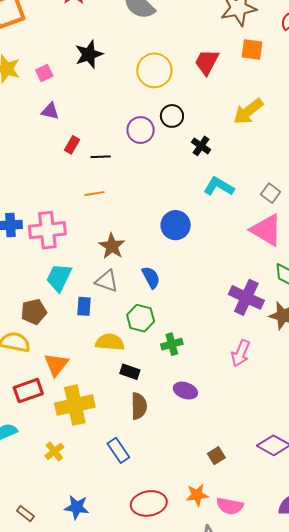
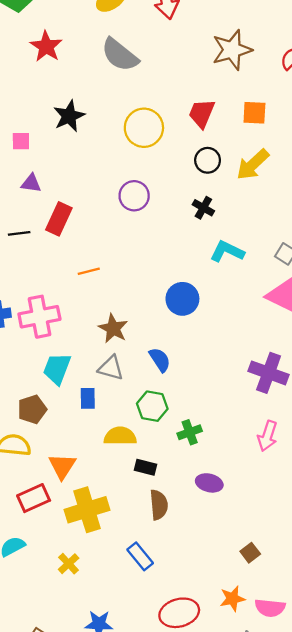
orange square: (252, 49) -> (254, 113), moved
pink square: (44, 73) -> (21, 141), turned 30
black circle: (172, 116) -> (208, 160), moved
red rectangle: (72, 145) -> (59, 219), size x1.6
black line: (101, 157) -> (19, 233), moved

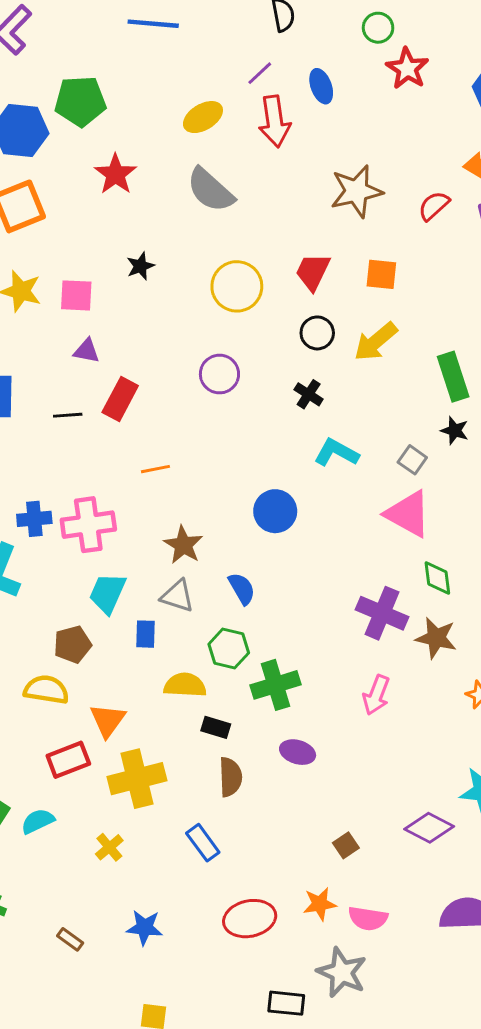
black star: (69, 116) -> (140, 266), size x0.7
pink square: (21, 141) -> (76, 295), size x1.4
green cross: (190, 432) -> (276, 685), size x1.5

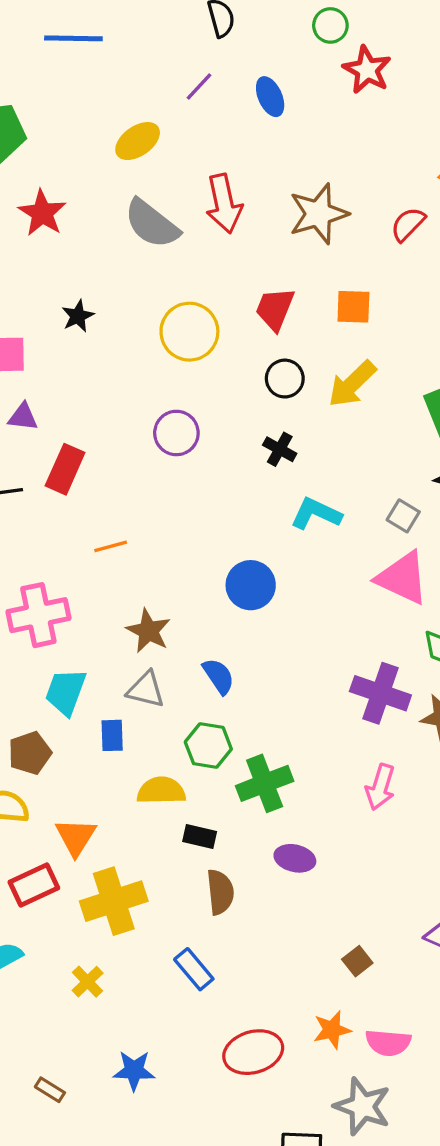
red arrow: (275, 121) -> (224, 204), moved

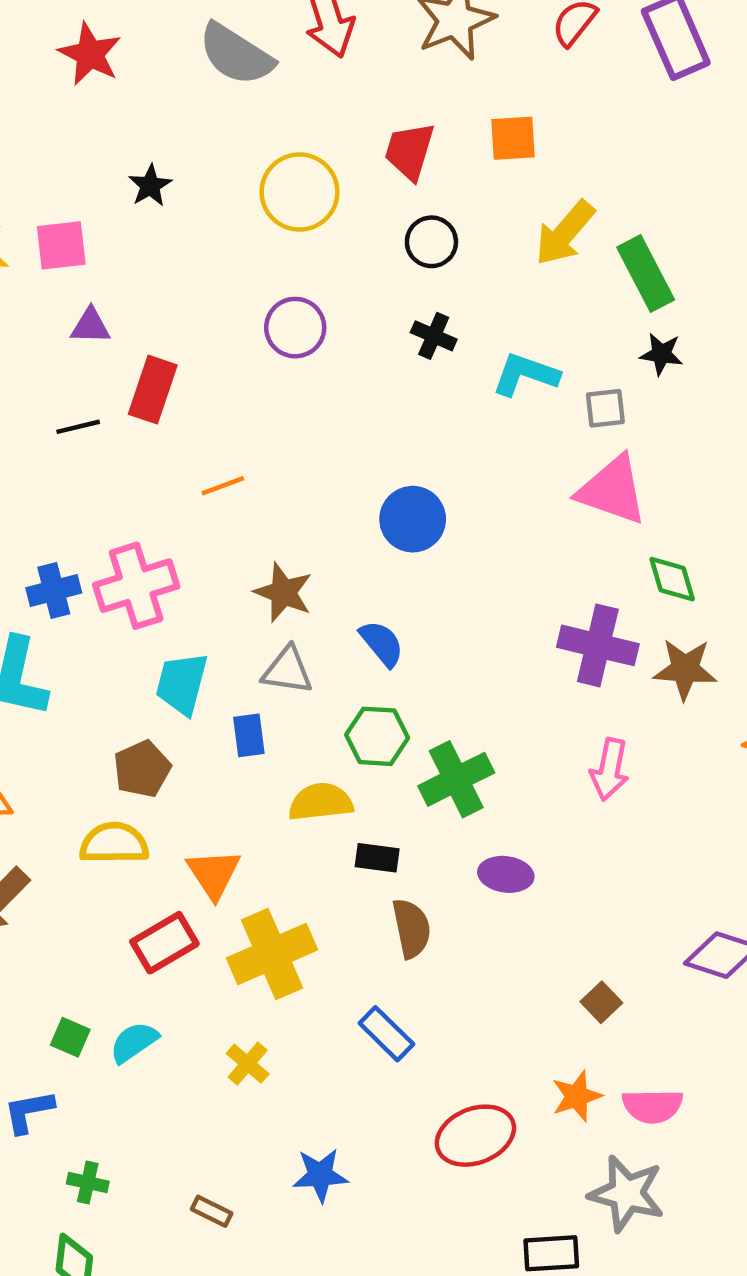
yellow arrow: (352, 384) -> (565, 233), moved
cyan L-shape: (316, 514) -> (526, 374), moved
gray square: (403, 516) -> (605, 408), turned -32

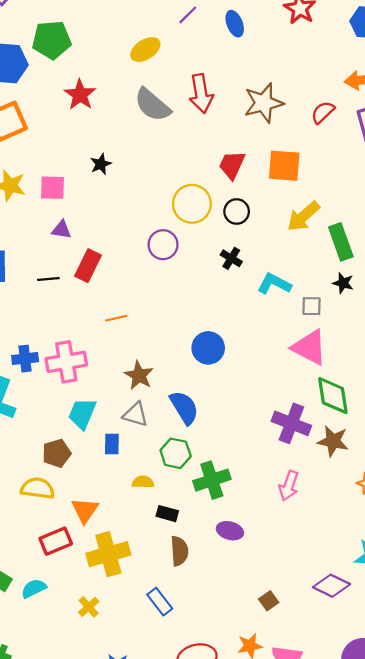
orange square: (513, 138) -> (284, 166), size x1.4
yellow circle: (299, 192) -> (192, 204), moved
green diamond: (672, 579) -> (333, 396), size x1.5
blue semicircle: (382, 643) -> (184, 407), size x1.4
yellow semicircle: (321, 802) -> (143, 482), size x0.7

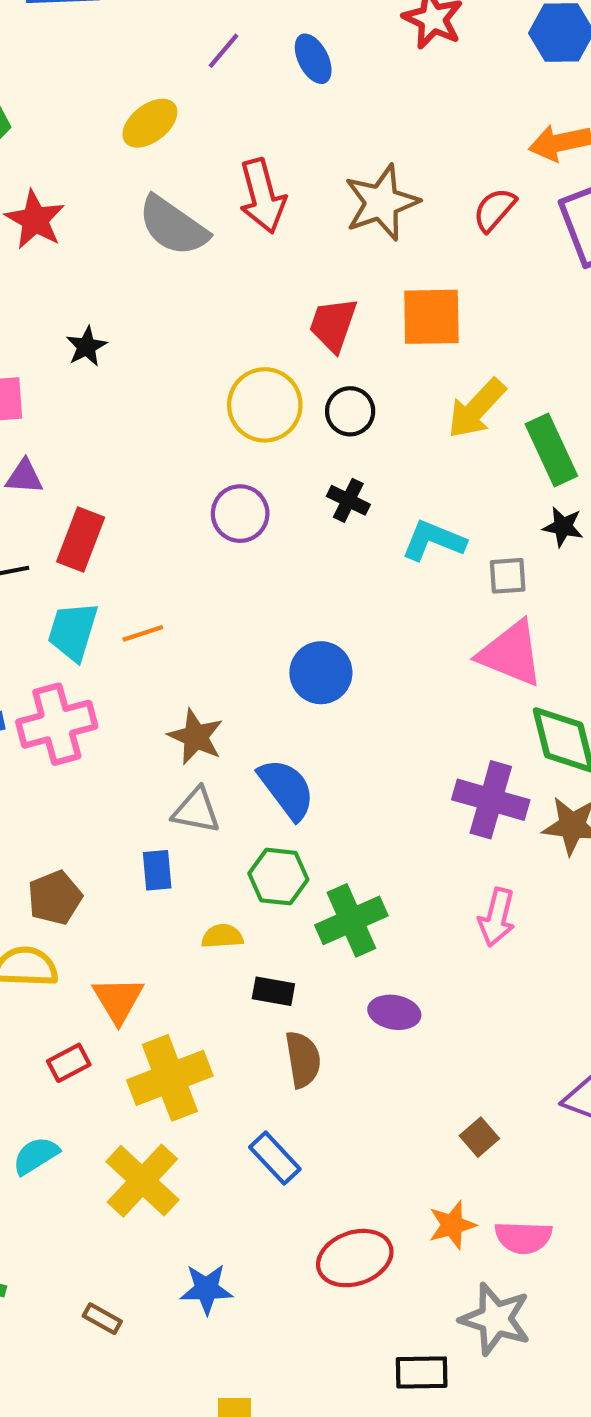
purple circle: (163, 245) -> (240, 514), moved
cyan trapezoid: (82, 414) -> (73, 631), moved
red rectangle: (56, 541) -> (69, 1063), size x0.7
yellow cross: (89, 607) -> (142, 1181), size x1.8

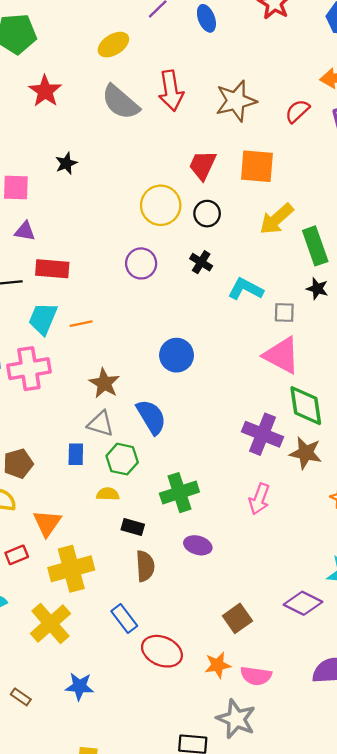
red rectangle: (81, 539) -> (52, 269), turned 68
green hexagon: (278, 877) -> (122, 459), moved
brown square: (479, 1137) -> (237, 618), size x1.4
red ellipse: (355, 1258) -> (162, 651), moved, turned 36

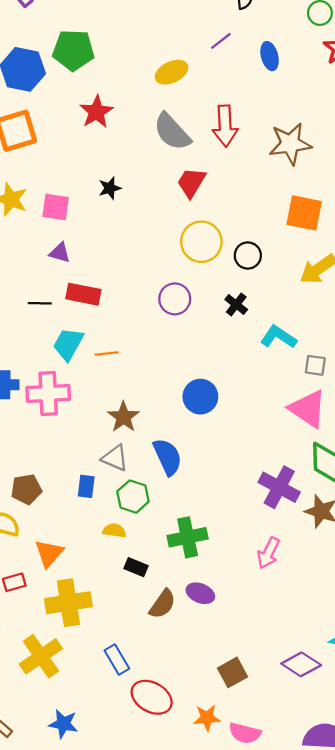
red trapezoid: (203, 165) -> (191, 182), moved
brown semicircle: (145, 566) -> (162, 604), moved, turned 32

